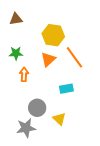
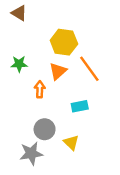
brown triangle: (16, 19) -> (19, 13), moved, turned 40
orange arrow: (24, 75) -> (40, 89), moved

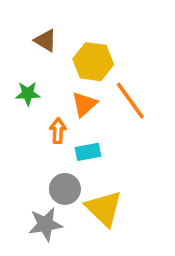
brown triangle: (19, 13) -> (45, 40), moved
cyan rectangle: (80, 106) -> (88, 152), moved
yellow triangle: (71, 143) -> (104, 208), size x1.6

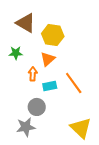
brown triangle: (45, 40) -> (26, 23), size x1.5
orange line: (130, 101) -> (74, 83), moved
yellow triangle: (104, 208) -> (81, 128), moved

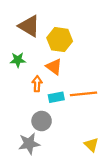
orange triangle: (48, 59) -> (54, 67), turned -42
orange line: (74, 83) -> (83, 94), turned -60
yellow triangle: (81, 128) -> (91, 145), size x0.6

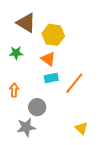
orange arrow: (37, 84) -> (14, 90), moved
orange line: (83, 94) -> (74, 83), turned -45
cyan rectangle: (56, 97) -> (51, 78), moved

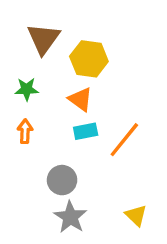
brown triangle: (26, 23) -> (43, 39), turned 35
orange arrow: (14, 90) -> (25, 131), moved
gray star: (26, 127) -> (70, 217), moved, turned -30

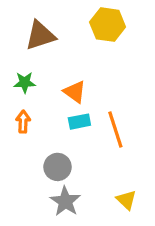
brown triangle: (43, 39) -> (40, 36), turned 36
yellow hexagon: (89, 59) -> (108, 25), moved
orange line: (124, 140) -> (115, 129), turned -57

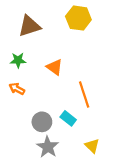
orange arrow: (23, 122) -> (17, 89), turned -63
cyan rectangle: (79, 122) -> (68, 118), moved, turned 49

